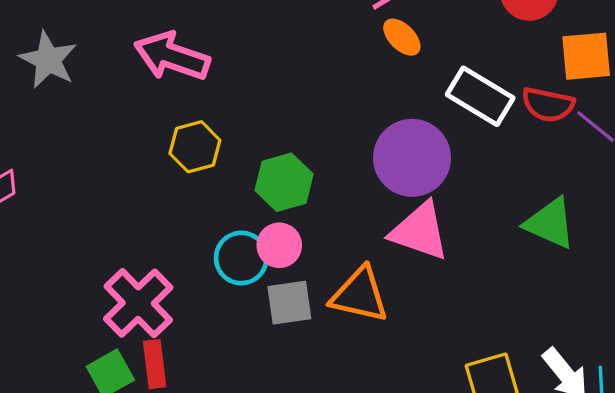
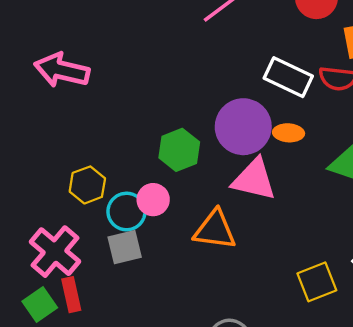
orange ellipse: (402, 37) -> (289, 133), moved, turned -36
yellow hexagon: (195, 147) -> (87, 185), moved
green hexagon: (284, 182) -> (179, 150), moved
gray square: (289, 303) -> (125, 247), moved

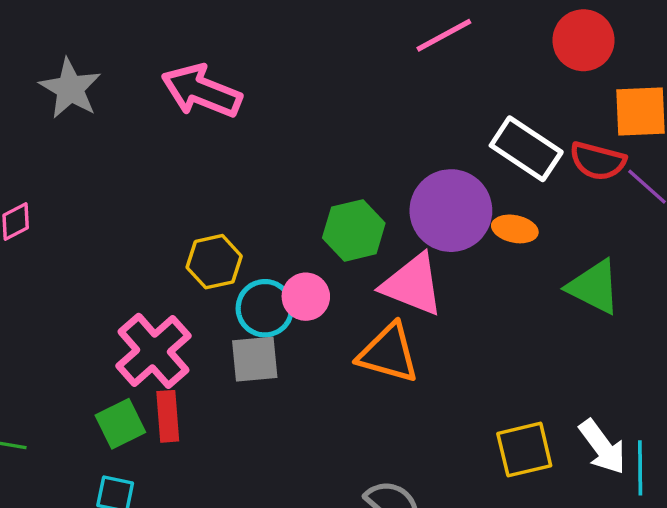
pink triangle: (254, 179) -> (412, 285), moved

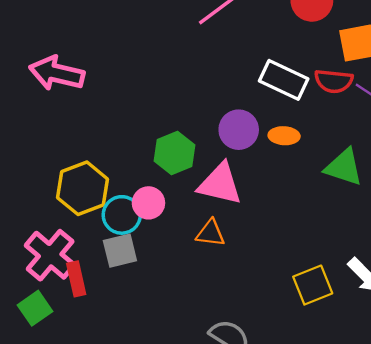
purple circle: (451, 211) -> (239, 130), size x0.7
yellow hexagon: (214, 262) -> (82, 188), size x1.4
orange triangle: (388, 353) -> (210, 233), size x0.7
red rectangle: (168, 416) -> (76, 279), moved

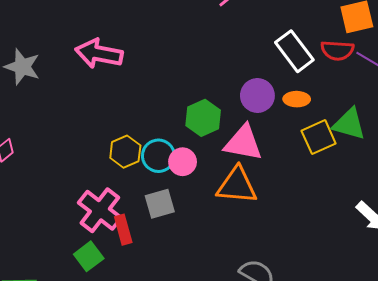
white rectangle: (284, 80) -> (294, 51), turned 30
yellow hexagon: (82, 188) -> (125, 152), size x0.7
cyan circle: (122, 215) -> (158, 156), moved
orange triangle: (210, 233) -> (237, 185), size x1.6
yellow square: (313, 285) -> (319, 137), moved

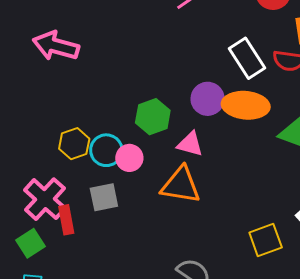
orange ellipse: (297, 99) -> (246, 105), size x1.8
yellow square: (319, 137) -> (266, 240), moved
pink triangle: (243, 143) -> (190, 144), size x0.7

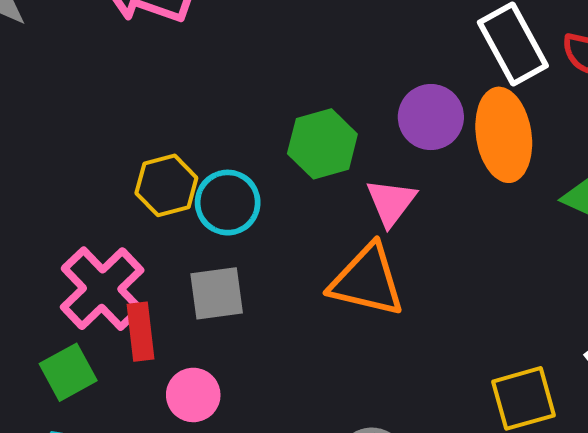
orange ellipse: (246, 105) -> (504, 135), turned 72
pink triangle: (190, 144) -> (391, 202), turned 48
pink circle: (129, 158) -> (193, 395), moved

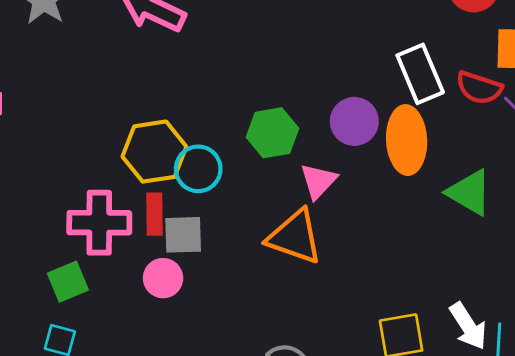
yellow hexagon: (166, 185) -> (154, 152), size x1.4
pink cross: (102, 289) -> (99, 223), turned 38
red rectangle: (140, 332) -> (154, 214), moved
pink circle: (193, 395) -> (163, 278), moved

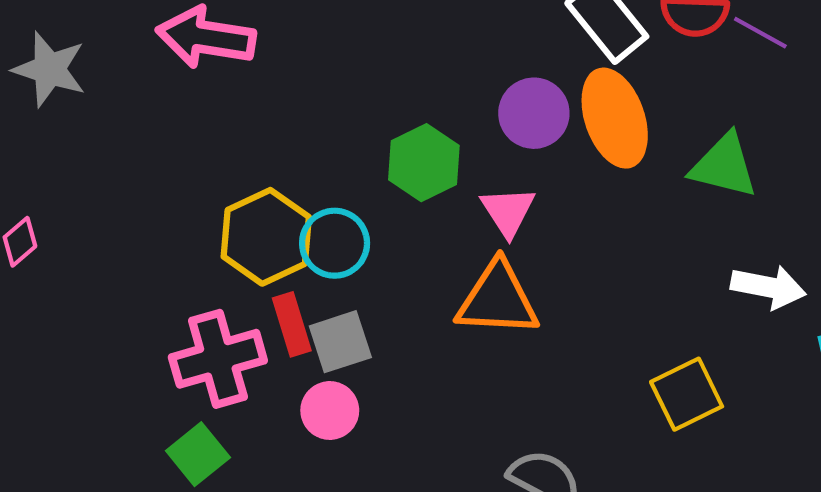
white arrow: (468, 326) -> (768, 287), moved, turned -30

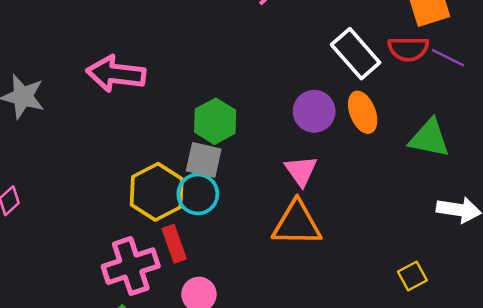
orange ellipse: (615, 118) -> (363, 112), size x0.7
green hexagon: (424, 163) -> (215, 121), moved
gray square: (340, 342) -> (204, 160), moved, turned 33
yellow square: (687, 394) -> (412, 276), size x0.7

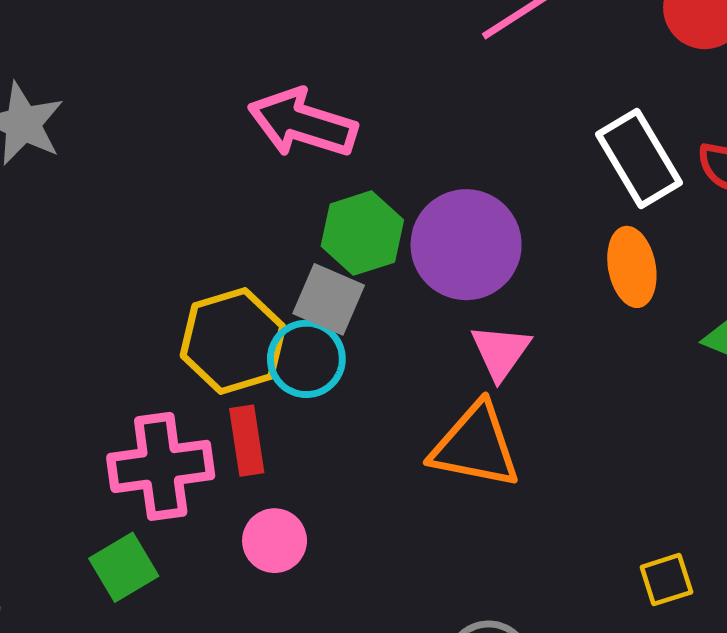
pink arrow: (116, 74) -> (302, 123), moved
purple circle: (314, 111) -> (466, 245), moved, size x1.4

